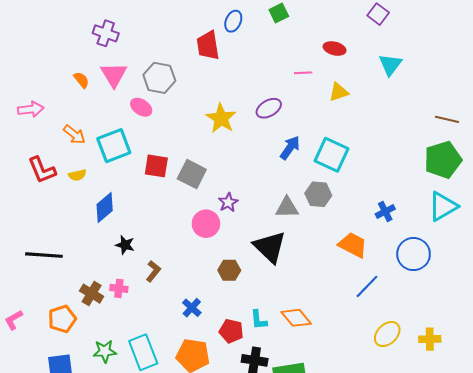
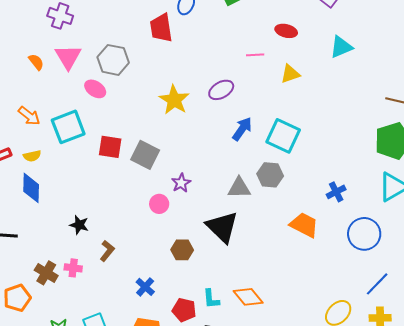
cyan triangle: (390, 65) -> (341, 47), turned 30
blue diamond: (105, 207) -> (31, 188), moved, turned -48
pink circle: (206, 224) -> (159, 204), size x0.7
blue line: (367, 286) -> (377, 284), moved

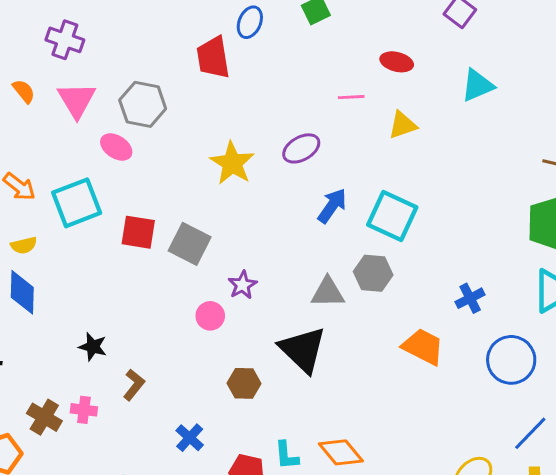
orange semicircle: (36, 62) -> (24, 91), moved

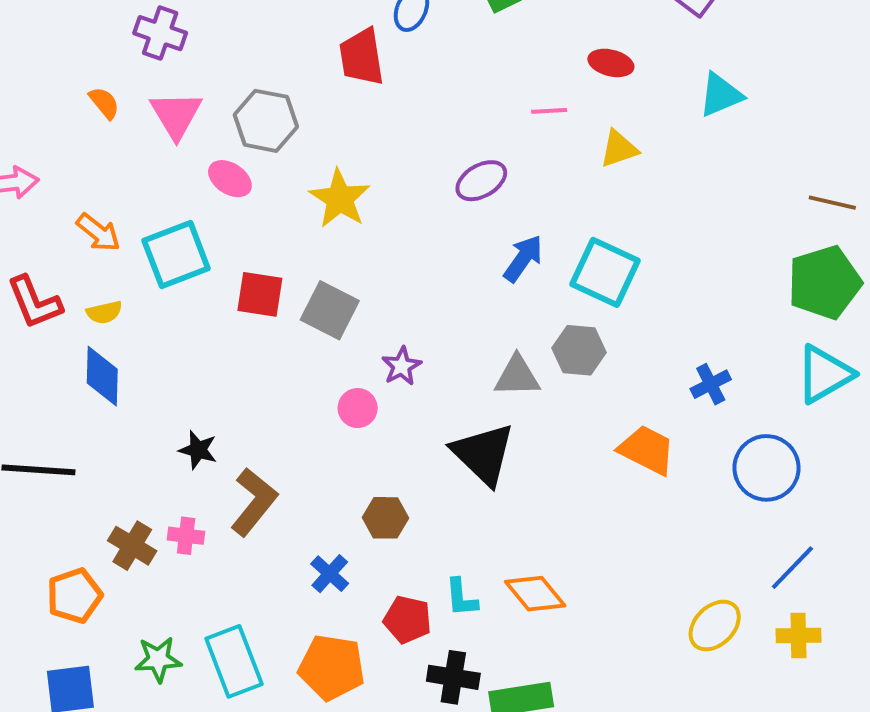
yellow star: (232, 163) -> (340, 199), moved
brown hexagon: (244, 383) -> (386, 518), moved
brown L-shape: (134, 385) -> (254, 502), size x1.6

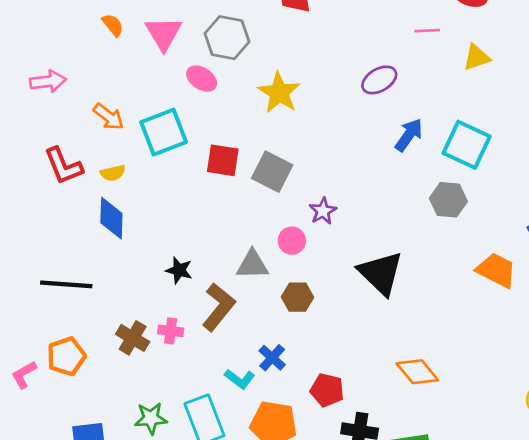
gray triangle: (517, 376) -> (252, 265), moved
brown hexagon: (386, 518) -> (297, 297), moved
orange pentagon: (74, 596) -> (66, 356), moved
cyan L-shape: (461, 598) -> (240, 379), moved, turned -48

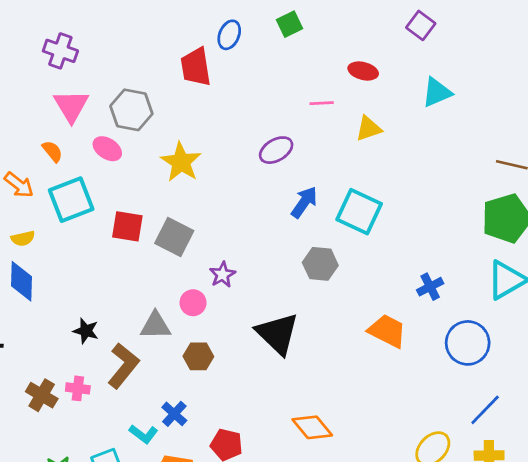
orange semicircle: (113, 25) -> (52, 151), moved
gray hexagon: (448, 200) -> (320, 264), moved

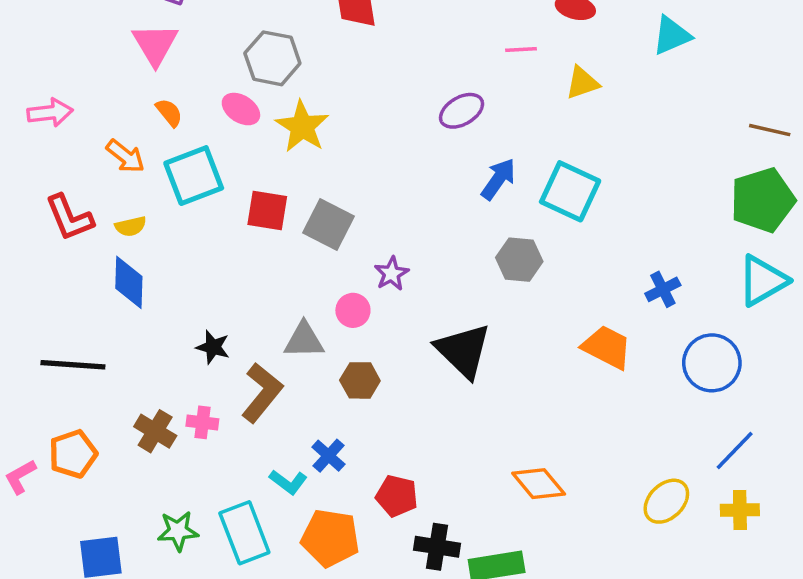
pink triangle: (71, 106) -> (155, 44), moved
yellow star: (181, 162) -> (302, 127), moved
orange diamond: (312, 427) -> (539, 484), moved

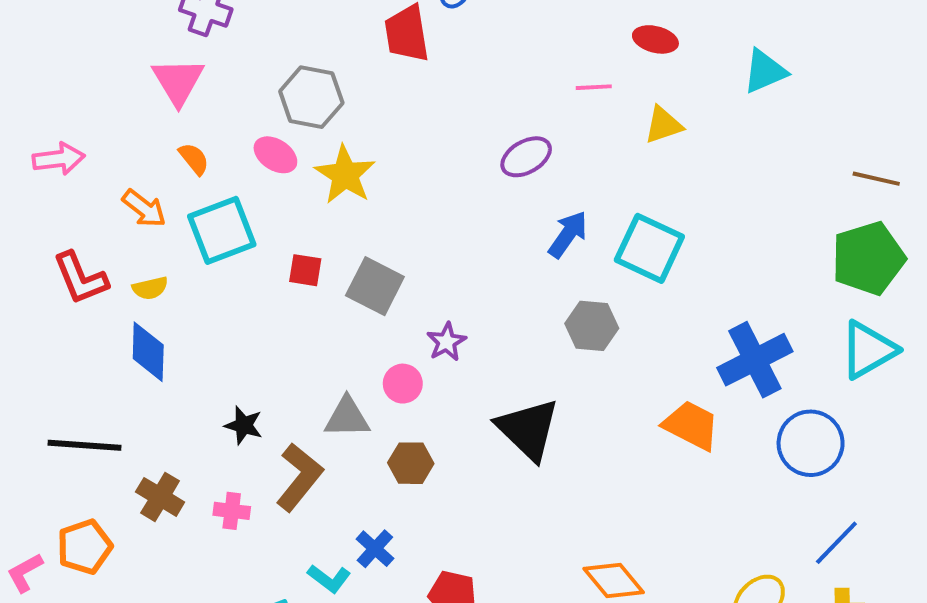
red square: (267, 211) -> (305, 270), size x0.7
blue cross: (663, 289) -> (755, 360), size x1.8
brown cross: (155, 431) -> (160, 497), moved

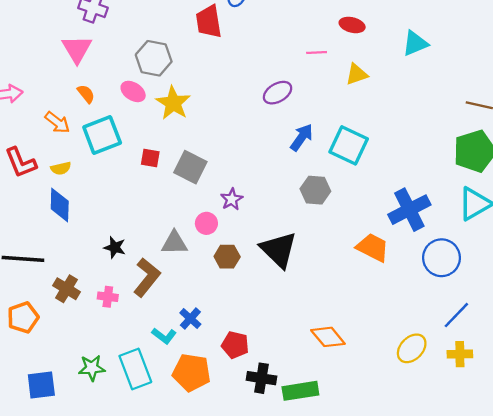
brown hexagon: (411, 463) -> (227, 257), moved

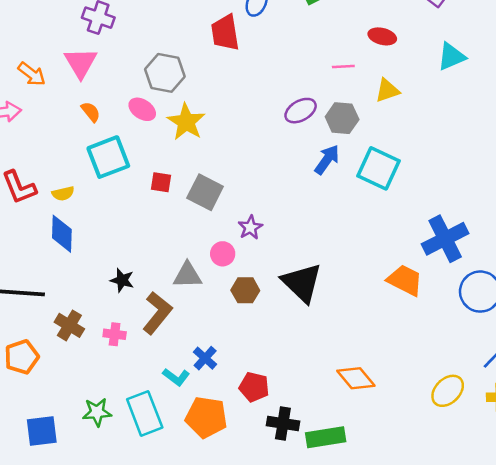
orange arrow: (57, 122) -> (32, 74), moved
gray hexagon: (315, 190) -> (342, 118), moved

